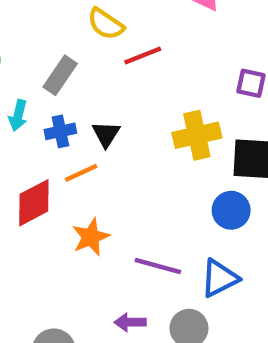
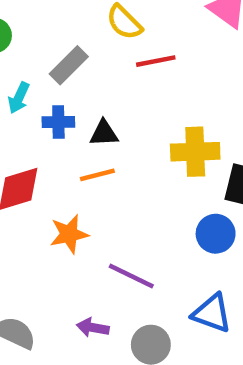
black triangle: (106, 134) -> (104, 133), turned 44
orange line: (81, 173) -> (97, 175), moved
blue triangle: (219, 278) -> (212, 313), moved, turned 36

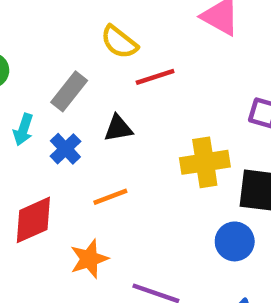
blue cross: (58, 122) -> (65, 149), turned -36
black triangle: (104, 133) -> (118, 128), moved

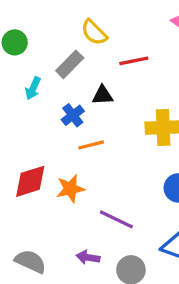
yellow semicircle: (119, 42) -> (94, 32), moved
blue cross: (65, 149) -> (73, 115), moved
red diamond: (33, 220) -> (30, 181), moved

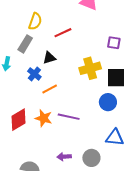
yellow semicircle: (94, 32) -> (35, 21), turned -102
orange star: (70, 189) -> (44, 118), turned -30
purple line: (116, 219) -> (69, 117), moved

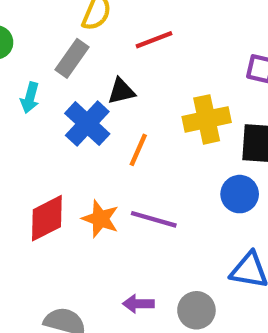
blue cross: (34, 74) -> (87, 124), size x1.5
orange line: (50, 89) -> (138, 150), moved, turned -42

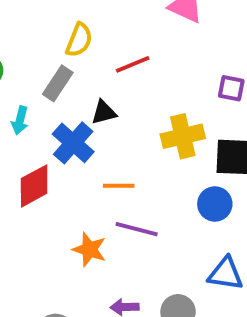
orange line: (138, 150) -> (119, 186), moved, turned 68
red diamond: (47, 218) -> (34, 186), moved
orange star: (100, 219) -> (89, 249), moved

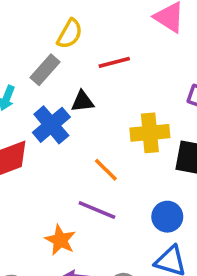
orange line: (119, 186) -> (106, 170), moved, turned 36
blue circle: (215, 204) -> (167, 217), moved
orange star: (89, 249) -> (60, 240), moved

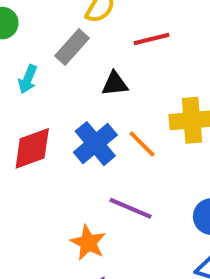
blue cross: (51, 125) -> (95, 144), moved
orange line: (106, 170) -> (142, 144), moved

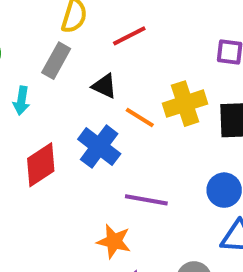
black triangle: (115, 84) -> (104, 86), turned 44
orange line: (142, 144) -> (140, 117), moved

